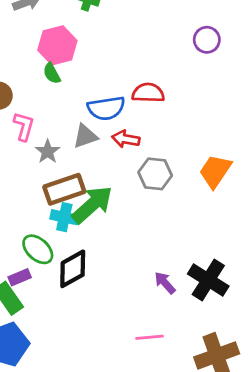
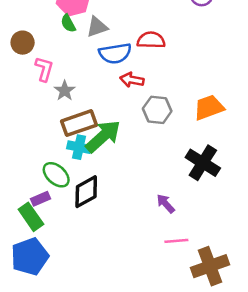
gray triangle: (85, 136) -> (97, 27), moved
orange trapezoid: (215, 171) -> (209, 107), turned 36
black cross: (208, 280) -> (203, 163), moved
pink line: (150, 337) -> (176, 241), moved

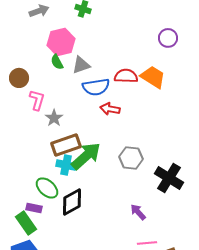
orange trapezoid: (209, 107) -> (153, 77), moved, turned 52
gray hexagon: (157, 110) -> (131, 158), moved
purple rectangle: (41, 199) -> (34, 208), turned 35

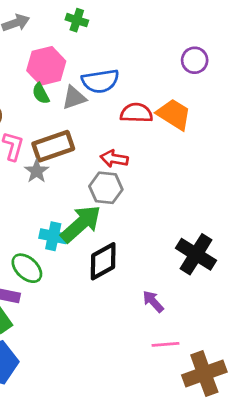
blue semicircle: (96, 87) -> (100, 81), moved
brown rectangle: (66, 145) -> (53, 146), moved
gray hexagon: (131, 158) -> (106, 188), moved
black diamond: (72, 202) -> (103, 261), moved

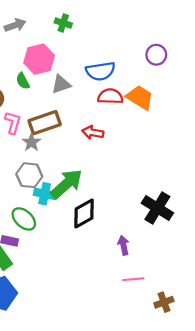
blue semicircle: (100, 81) -> (100, 71), moved
green semicircle: (41, 94) -> (23, 81), moved
gray hexagon: (106, 188) -> (29, 175), moved
purple arrow: (153, 301) -> (123, 245), turned 30
brown cross: (204, 374) -> (164, 302), size x0.6

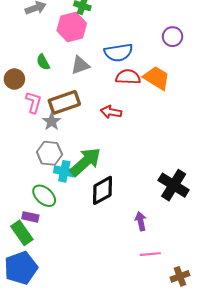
pink hexagon: (39, 59) -> (72, 27), moved

